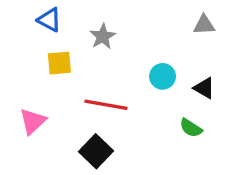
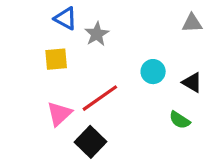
blue triangle: (49, 20) -> (66, 18), moved
red line: (106, 105) -> (100, 98), turned -45
pink triangle: (33, 121) -> (59, 114), moved

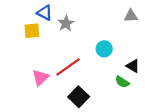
yellow square: (56, 59) -> (32, 31), moved
black triangle: (192, 82) -> (133, 66), moved
black square: (91, 142) -> (79, 97), moved

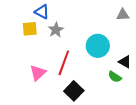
gray star: (66, 23) -> (56, 30), moved
cyan circle: (104, 49) -> (98, 46), size x1.5
red line: (68, 67) -> (64, 63), turned -35

